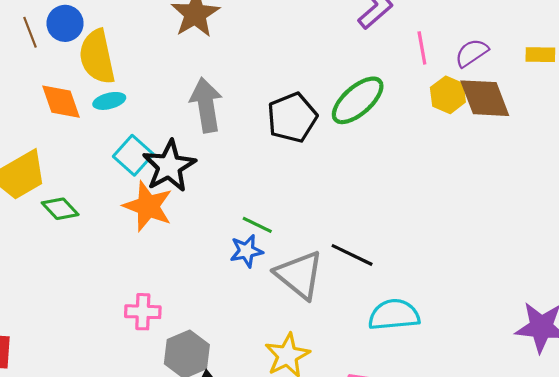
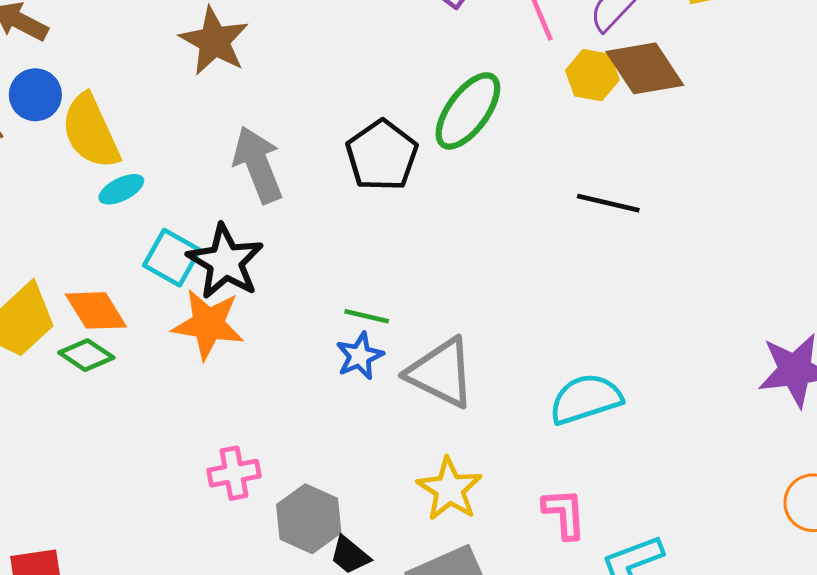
orange diamond: (61, 102) -> (96, 310), moved
black line: (352, 255) -> (608, 203), moved

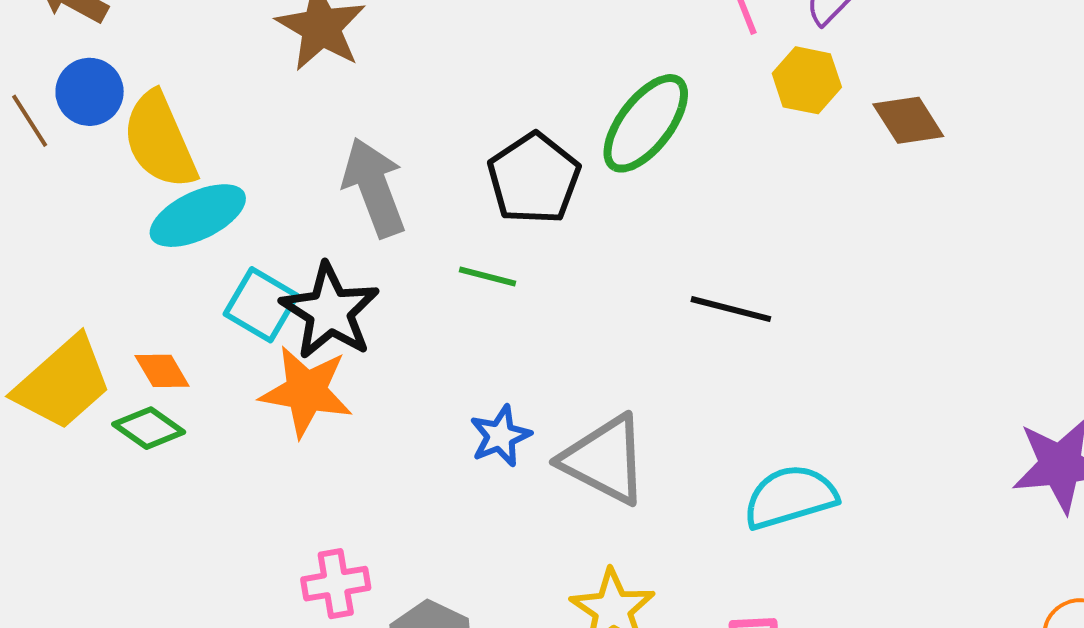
brown diamond: (645, 68) -> (908, 120), moved, size x0.7
cyan ellipse: (121, 189) -> (198, 216), size x1.6
black line: (608, 203) -> (731, 309), moved
orange diamond: (96, 310) -> (162, 371), size x0.7
green line: (367, 316) -> (488, 276), moved

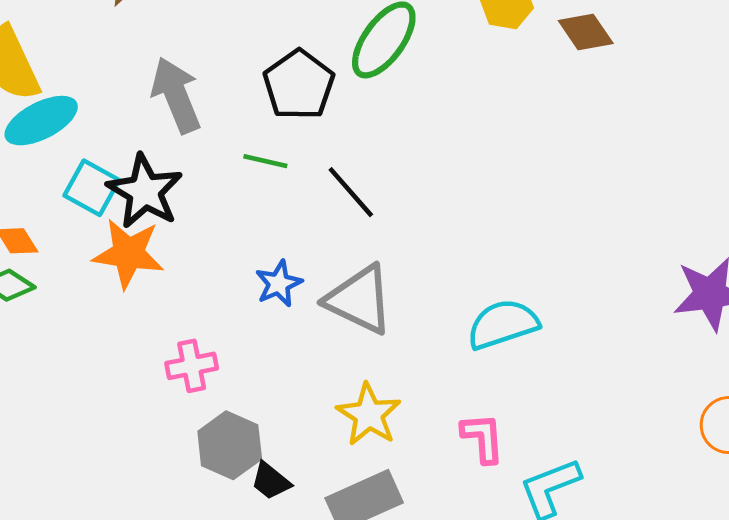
black line: (731, 309) -> (351, 192), moved, turned 36
pink cross: (336, 584) -> (192, 366), moved

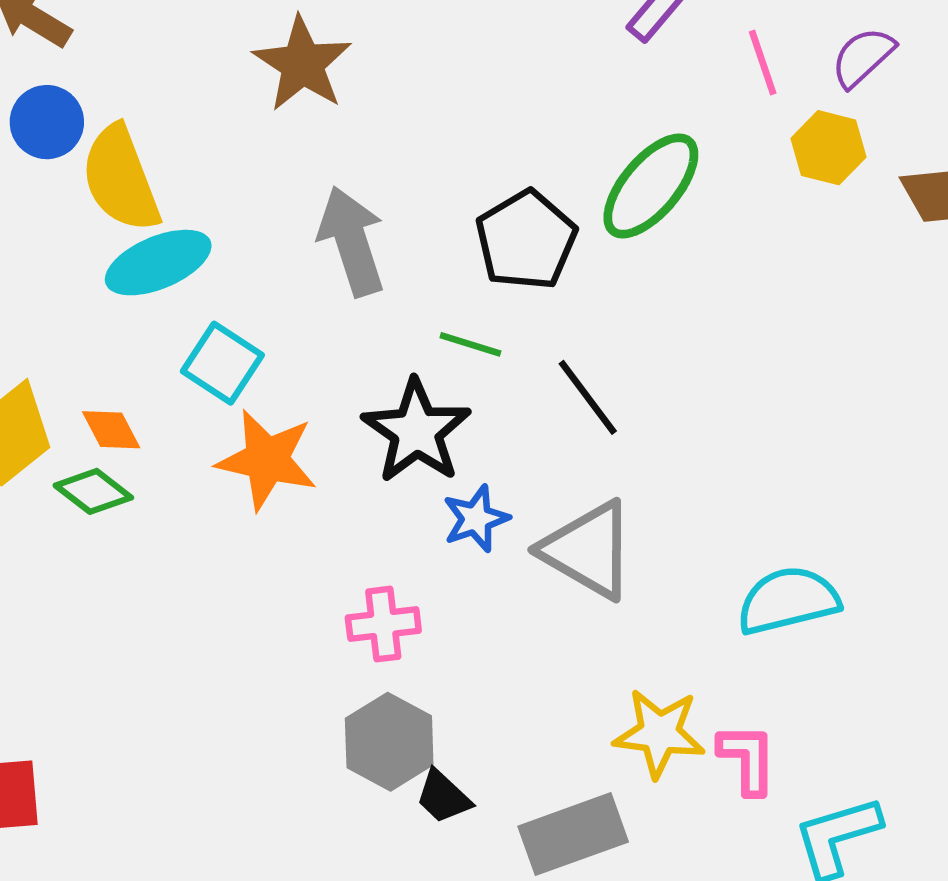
black star: (145, 191) -> (416, 431), moved
pink cross: (192, 366) -> (383, 624), moved
yellow star: (369, 415) -> (659, 733), moved, turned -30

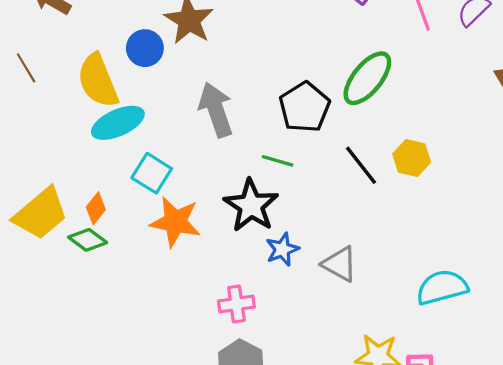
blue circle: (47, 122) -> (145, 48), moved
yellow hexagon: (829, 148) -> (412, 158), moved
black line: (588, 397) -> (361, 165), moved
orange diamond: (111, 430) -> (96, 208), turned 68
gray triangle: (588, 550) -> (340, 264), size x0.7

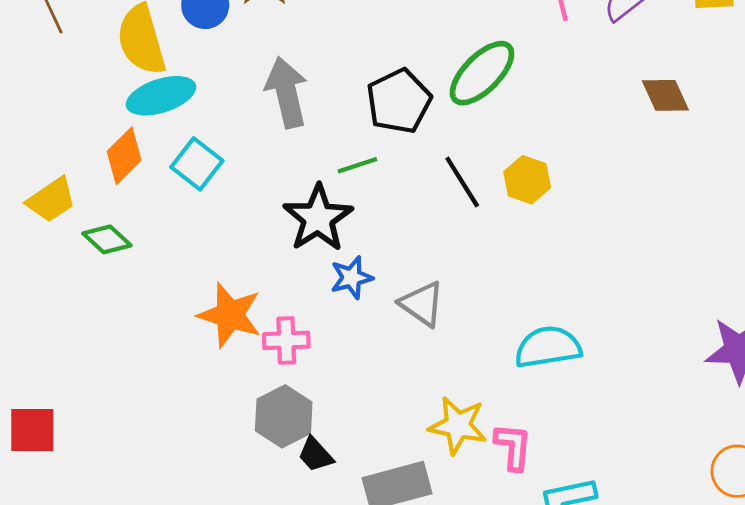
green line: (278, 161) -> (357, 165), turned -40
orange diamond: (96, 208) -> (124, 156), moved, size x1.4
yellow trapezoid: (41, 214) -> (51, 200), size x0.7
orange star: (175, 222) -> (230, 315), moved

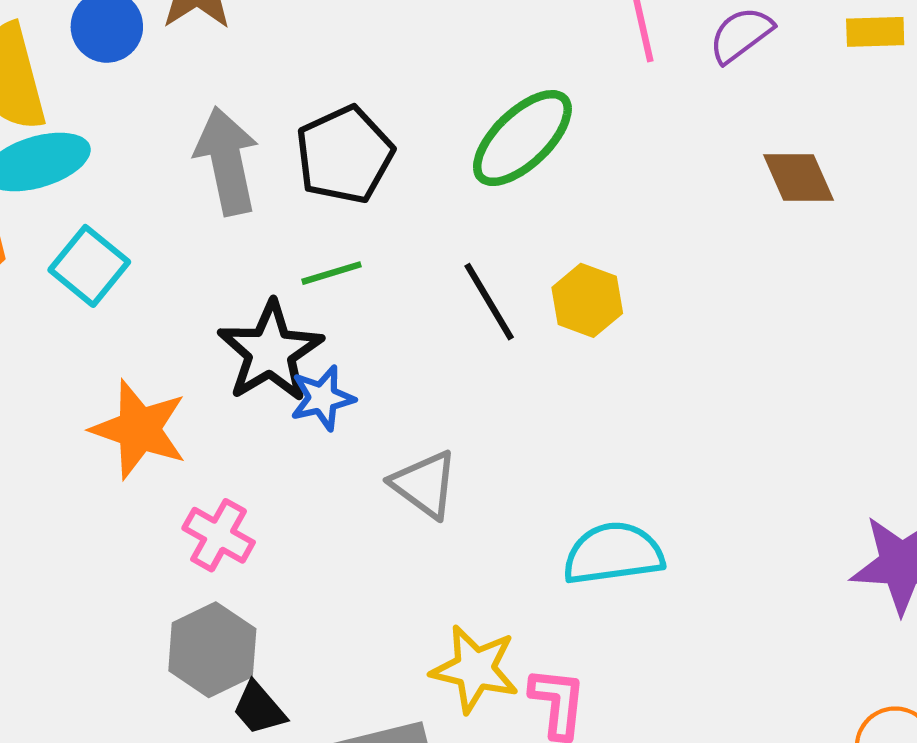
black pentagon: (399, 101) -> (344, 155), moved
blue star: (352, 278) -> (322, 398), moved
orange star: (230, 315) -> (139, 429), moved
pink cross: (286, 340) -> (219, 535), turned 30

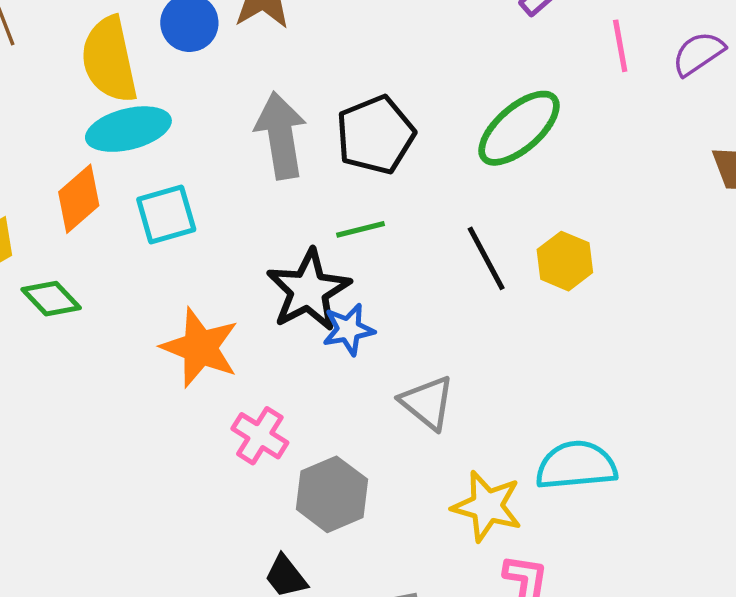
cyan square: (89, 266) -> (166, 214), turned 32
gray hexagon: (212, 650) -> (332, 494), moved
yellow star: (475, 669) -> (487, 506), moved

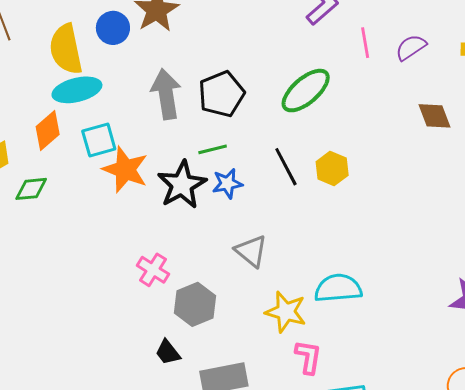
green diamond: (51, 299) -> (31, 189), turned -52
blue star: (348, 329) -> (227, 183), moved
orange star: (200, 348) -> (125, 170), moved

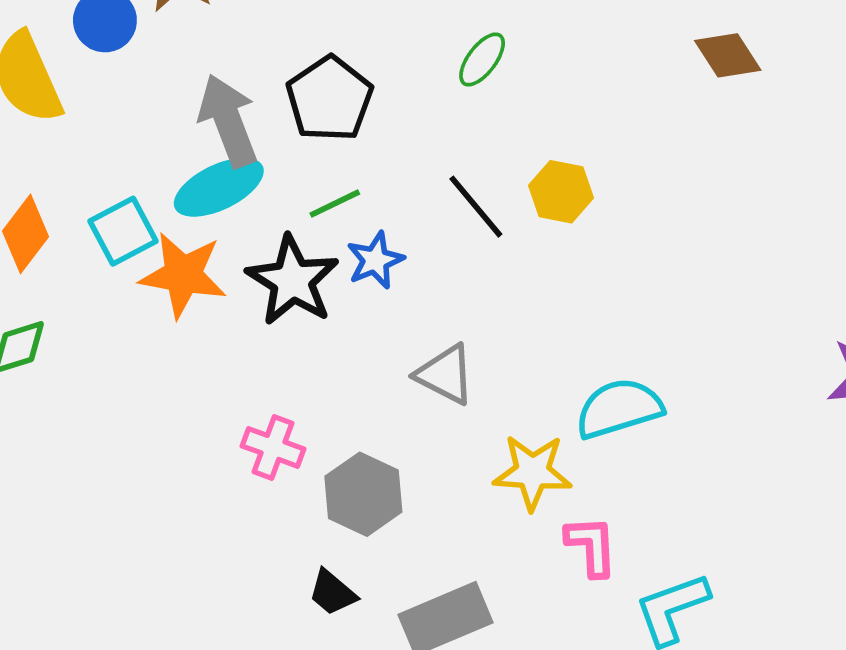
cyan ellipse: (77, 90) -> (219, 187), moved
green ellipse: (306, 91) -> (482, 59), size x0.6

